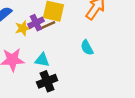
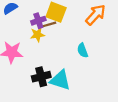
yellow star: (23, 28) -> (37, 35), moved
cyan triangle: (42, 60) -> (60, 80), moved, size x1.5

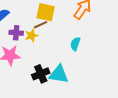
purple cross: (38, 21) -> (16, 33), moved, turned 32
cyan semicircle: (83, 50) -> (75, 44), turned 48

